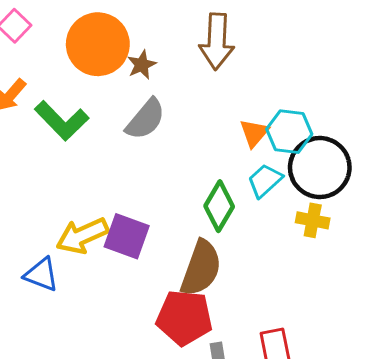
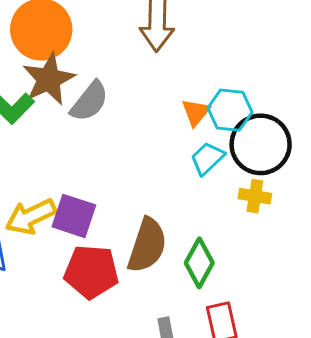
brown star: (142, 65) -> (49, 79), moved, size x1.8
green diamond: (219, 206) -> (199, 263), moved
red pentagon: (184, 318) -> (91, 272), moved

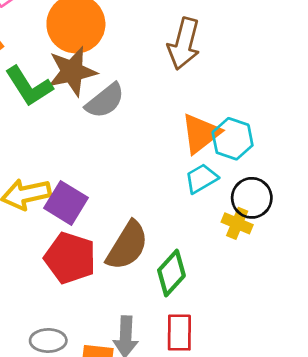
orange triangle: (196, 112) -> (201, 133), size x1.5
black circle: (261, 144) -> (252, 198), moved, size x0.7

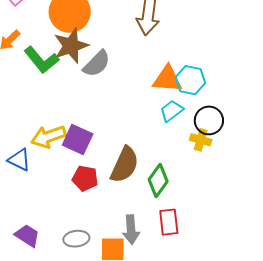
orange triangle: (201, 133) -> (167, 79), turned 48
red pentagon: (70, 258) -> (85, 178), size x0.7

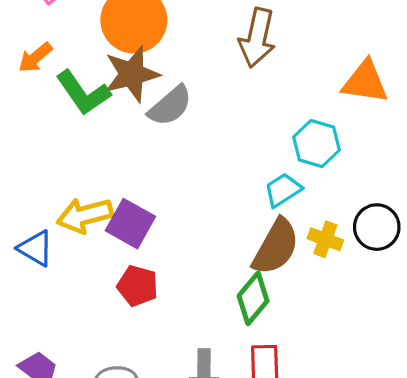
orange triangle: (167, 79) -> (365, 82), moved
black circle: (209, 120) -> (377, 227), moved
brown semicircle: (125, 165) -> (276, 247), moved

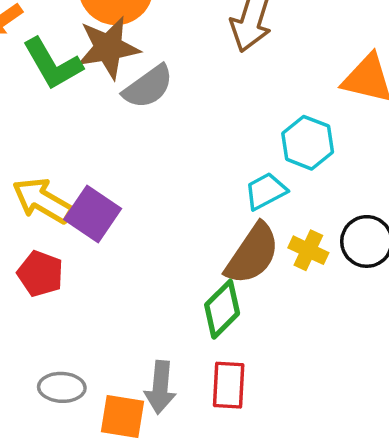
yellow arrow: (85, 215) -> (42, 201), turned 40
red pentagon: (137, 286) -> (40, 274), moved

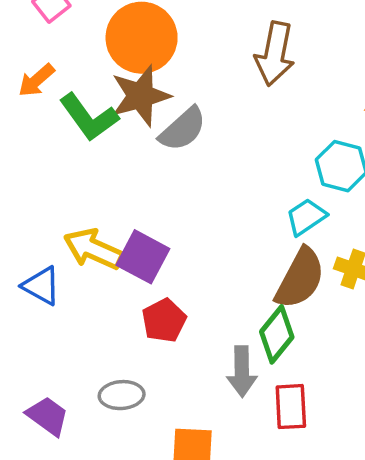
red pentagon: (40, 274) -> (164, 320), moved, turned 30
gray ellipse: (62, 387) -> (122, 395), moved
gray arrow: (160, 387) -> (242, 371), moved

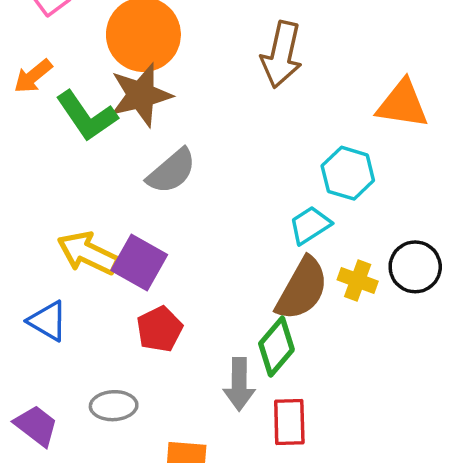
gray semicircle: (183, 129) -> (172, 171), moved
blue triangle: (41, 286) -> (48, 321), moved

